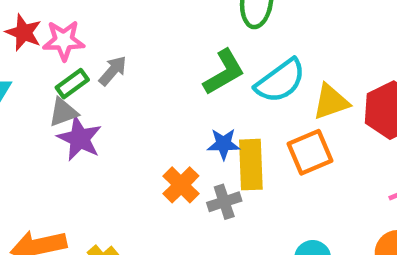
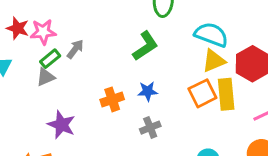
cyan semicircle: (280, 81) -> (211, 35), moved, turned -120
purple star: (80, 139) -> (61, 125), moved
yellow rectangle: (251, 165) -> (226, 94), moved
orange cross: (181, 185) -> (112, 99), moved, turned 30

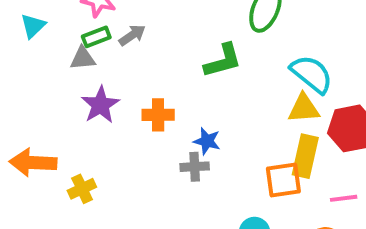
blue star: (148, 91) -> (207, 141), moved
orange square: (202, 93) -> (283, 180), moved
purple star: (61, 125) -> (100, 105), moved

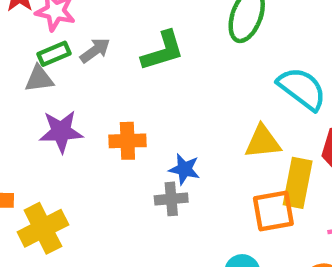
green L-shape: (223, 61) -> (163, 51), moved
purple star: (100, 105) -> (61, 132), turned 30
yellow triangle: (304, 108) -> (263, 142), moved
yellow cross: (82, 189) -> (43, 228), size x1.5

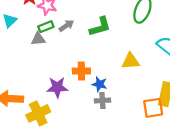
purple star: (61, 132) -> (57, 87), moved
yellow triangle: (263, 142) -> (130, 61), moved
blue star: (184, 169) -> (100, 84), moved

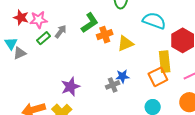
gray triangle: (38, 39) -> (20, 53), moved
orange cross: (81, 71) -> (105, 35), moved
blue star: (100, 84) -> (122, 76), moved

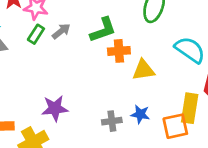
green rectangle: (44, 38) -> (36, 34), turned -32
blue star: (122, 76) -> (140, 114), moved

